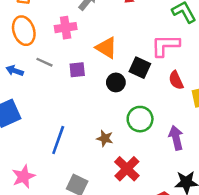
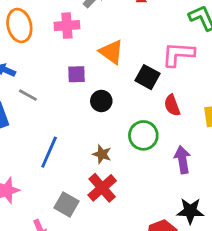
gray line: (44, 62) -> (28, 95), moved
red semicircle: (176, 80) -> (172, 105), moved
black circle: (116, 82) -> (101, 101), moved
red cross: (127, 169) -> (102, 188), moved

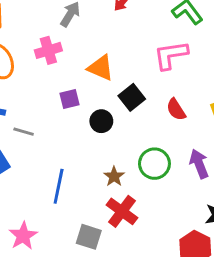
black square: (148, 77) -> (132, 97), moved, turned 35
green circle: (143, 135) -> (154, 164), moved
brown star: (102, 154) -> (114, 176), turned 30

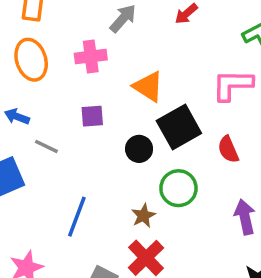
black square: (132, 97) -> (179, 127), size x1.4
purple square: (69, 99) -> (92, 116), moved
green circle: (154, 164) -> (178, 188), moved

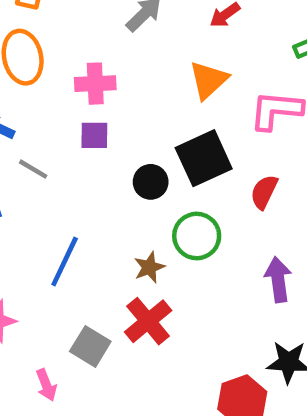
pink cross: (91, 57) -> (95, 84), moved
orange triangle: (148, 87) -> (208, 80), moved, turned 40
red semicircle: (228, 149) -> (264, 192), turned 44

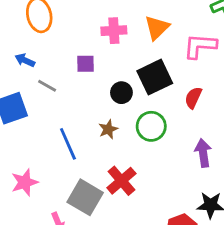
pink cross: (95, 84) -> (114, 31), moved
blue line: (65, 262) -> (68, 144), turned -48
brown star: (149, 267) -> (108, 129), moved
gray square: (90, 346) -> (85, 197), size x1.4

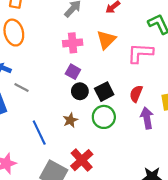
purple square: (85, 64) -> (73, 72), moved, turned 32
black square: (155, 77) -> (104, 92), moved, size x0.7
purple arrow: (203, 153) -> (147, 118), moved

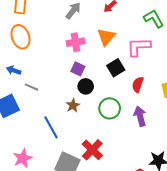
black square: (104, 92) -> (116, 68), moved
purple arrow: (147, 118) -> (140, 116), moved
brown star: (70, 120) -> (73, 105), moved

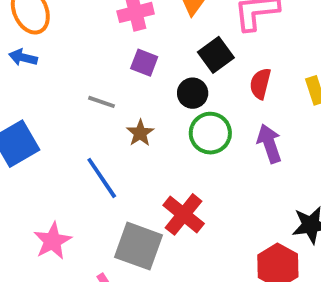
blue arrow: (14, 70) -> (23, 57), moved
black circle: (86, 86) -> (193, 93), moved
gray line: (32, 87) -> (101, 102), moved

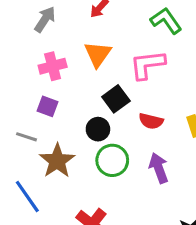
purple square: (144, 63) -> (48, 106), moved
red semicircle: (260, 84) -> (151, 121), turned -90
brown star: (140, 133) -> (57, 161), size x1.6

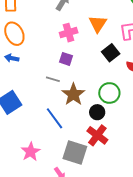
black circle: (98, 129) -> (97, 112), moved

